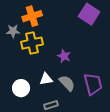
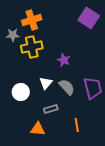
white triangle: (46, 79) -> (46, 83), turned -40

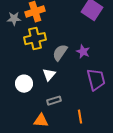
gray star: (13, 35) -> (14, 19), moved
purple star: (64, 60) -> (83, 52), moved
gray semicircle: (67, 87) -> (60, 53), moved, turned -102

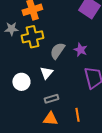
gray star: (14, 19) -> (11, 29), moved
orange triangle: (41, 121) -> (50, 119), moved

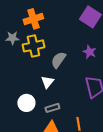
purple star: (80, 50) -> (89, 52), moved
white circle: (21, 82) -> (26, 103), moved

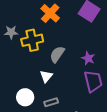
orange cross: (33, 19) -> (50, 13), moved, turned -30
purple star: (89, 52) -> (88, 58), moved

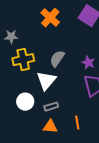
yellow cross: (32, 40) -> (23, 60), moved
white triangle: (46, 76) -> (46, 81), size x1.5

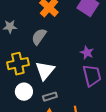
gray semicircle: (57, 59) -> (39, 37), moved
yellow cross: (23, 60) -> (18, 64), moved

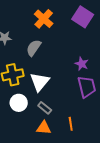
gray rectangle: (50, 97) -> (45, 108), turned 56

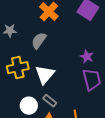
white circle: (19, 103) -> (29, 106), moved

